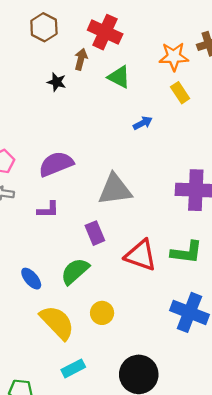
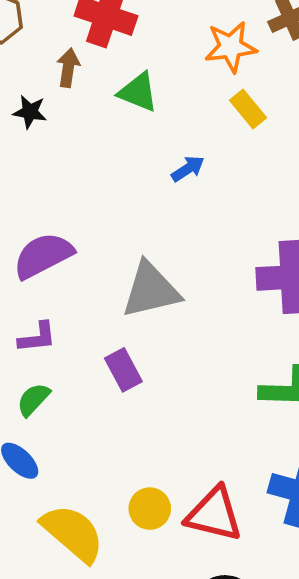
red triangle: (141, 255) -> (214, 514), moved
green semicircle: (75, 271) -> (33, 400), moved, size x0.7

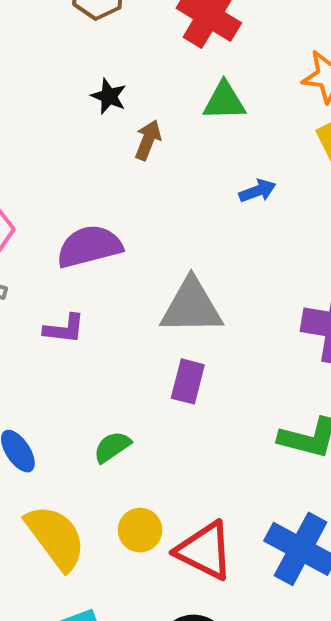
brown arrow: (68, 68) -> (148, 140), moved
green triangle: (138, 92) -> (224, 101), turned -36
purple rectangle: (123, 370) -> (188, 381), moved, turned 30
green semicircle: (33, 400) -> (112, 447), moved

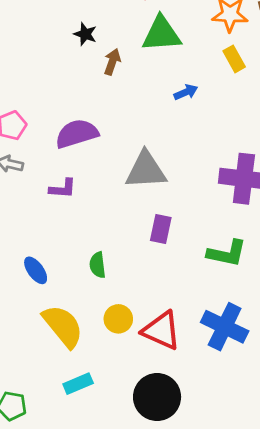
green triangle: (224, 101) -> (161, 34), size x1.4
purple rectangle: (188, 381) -> (161, 229), moved
green semicircle: (112, 447) -> (98, 265), turned -60

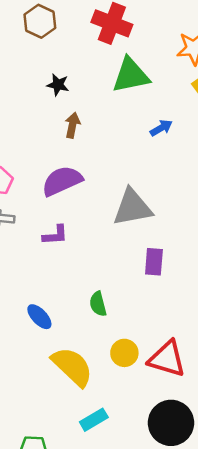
brown arrow: (112, 62) -> (72, 125), moved

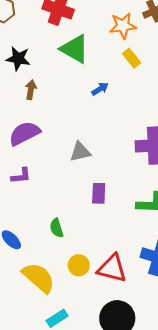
green triangle: (131, 75) -> (75, 49), turned 44
black star: (58, 85) -> (18, 59), size x1.4
gray triangle: (132, 207) -> (80, 152), size x0.7

